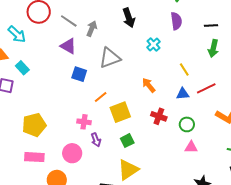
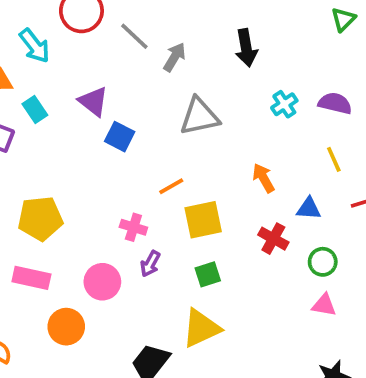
purple semicircle: (176, 21) -> (335, 103), moved, turned -78
purple triangle: (68, 46) -> (93, 101), moved
blue square: (79, 74) -> (120, 137), moved
blue triangle: (183, 94) -> (309, 209), moved
purple arrow: (96, 140) -> (150, 264), turned 40

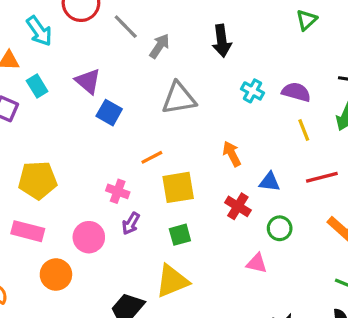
cyan cross: (284, 104) -> (253, 91), turned -30
yellow line: (334, 159) -> (304, 130), moved
pink triangle: (324, 305) -> (257, 263), moved

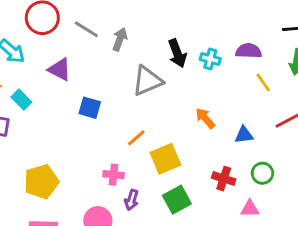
black arrow: (222, 41) -> (177, 53), moved
purple triangle: (88, 81) -> (60, 69), moved
red cross: (238, 206) -> (224, 179), moved
green square: (180, 235) -> (177, 200), size x1.4

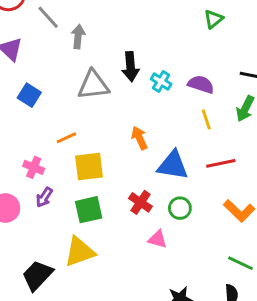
gray arrow: (120, 39) -> (78, 37), turned -30
blue triangle: (244, 135) -> (173, 165), size x1.6

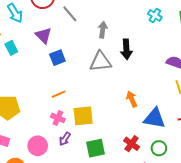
gray arrow: (78, 37) -> (103, 30), moved
cyan cross: (161, 82) -> (155, 15), moved
blue square: (29, 95) -> (57, 58), moved, turned 35
orange line: (66, 138) -> (59, 94), moved
yellow square: (89, 166) -> (83, 116), moved

